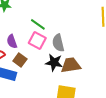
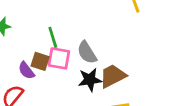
green line: (38, 24) -> (53, 37), turned 56
brown square: (20, 60) -> (40, 61), moved

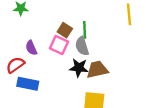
green line: (53, 37) -> (85, 30), moved
brown square: (40, 61) -> (65, 30), moved

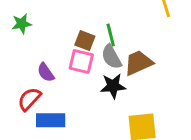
brown trapezoid: (97, 70) -> (138, 63), moved

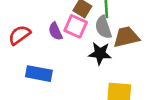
purple semicircle: (46, 72) -> (55, 31), moved
red semicircle: (29, 99) -> (19, 35), moved

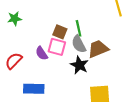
black star: (100, 53) -> (79, 65), turned 30

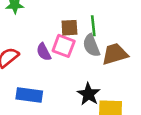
brown square: (60, 32) -> (69, 28), turned -32
black star: (79, 65) -> (89, 94), moved

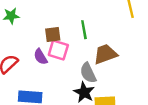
brown square: (69, 28) -> (53, 35), moved
gray semicircle: (91, 45) -> (88, 73), moved

